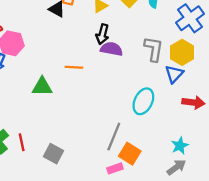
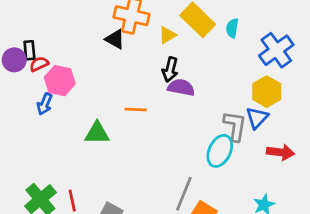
gray L-shape: (154, 49) -> (235, 126), moved

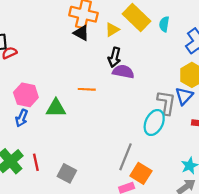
black triangle: (115, 39) -> (81, 33), moved
pink hexagon: (60, 81) -> (26, 95), moved
blue arrow: (45, 104) -> (22, 118), moved

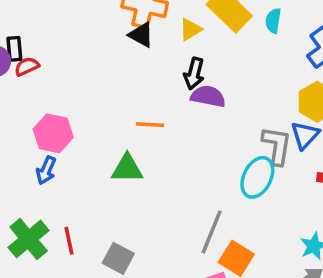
green triangle: (56, 108) -> (127, 169), moved

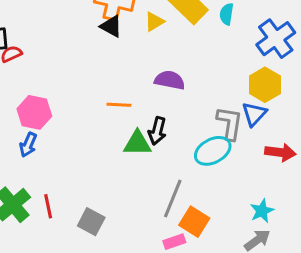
black arrow: (194, 73) -> (157, 131), moved
green triangle: (127, 169) -> (137, 143), moved
cyan ellipse: (257, 177) -> (213, 151), turned 36

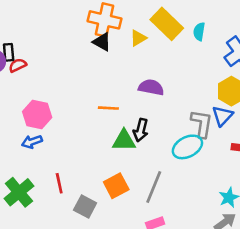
blue arrow: (28, 145) -> (32, 142), turned 48
red line: (48, 206) -> (59, 183), moved
orange square: (194, 222) -> (116, 186), moved, turned 30

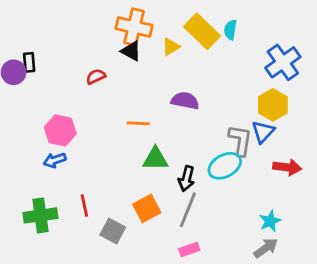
cyan semicircle: (199, 32) -> (230, 30), moved
red semicircle: (18, 65) -> (96, 77), moved
black arrow: (141, 130) -> (186, 179), moved
green cross: (19, 192) -> (40, 215), turned 32

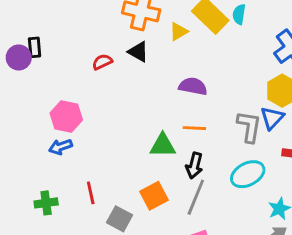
black triangle: (131, 51) -> (138, 52), moved
orange line: (138, 123) -> (194, 128), moved
cyan ellipse: (225, 166) -> (248, 174), moved
green cross: (40, 215) -> (46, 203), size x0.7

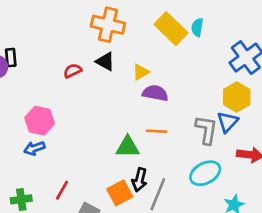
yellow triangle: (179, 32) -> (141, 72), moved
black arrow: (194, 165) -> (139, 180), moved
red line: (91, 193) -> (62, 190), turned 42

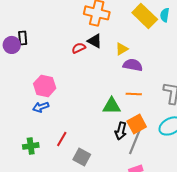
red semicircle: (72, 71) -> (79, 48), moved
orange square: (120, 193) -> (137, 124), moved

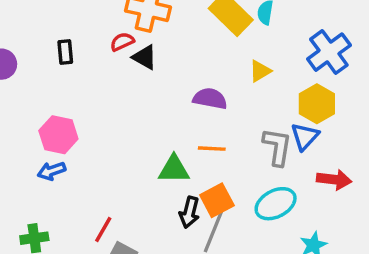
black rectangle: (23, 38) -> (65, 52), moved
red semicircle: (79, 48) -> (122, 42), moved
yellow triangle: (122, 49) -> (260, 71), moved
red line: (62, 139) -> (103, 230), moved

